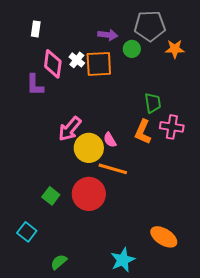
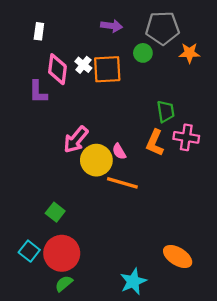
purple arrow: (108, 35) -> (112, 26), moved
red circle: (89, 194) -> (62, 253), moved

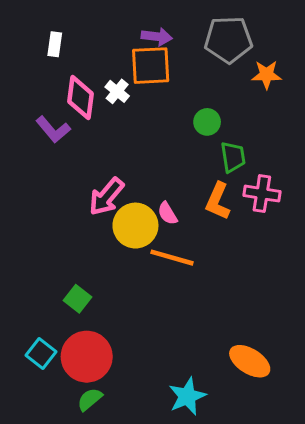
green circle: (143, 53) -> (207, 122), moved
orange square: (107, 69) -> (151, 66), moved
purple L-shape: (38, 92) -> (53, 130), turned -40

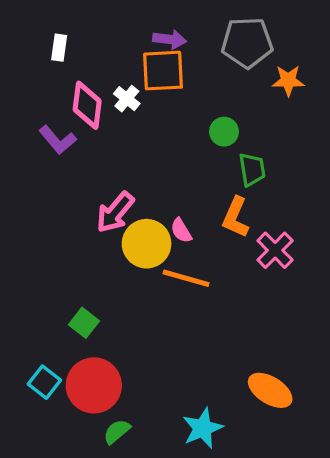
pink cross: (262, 194) -> (275, 250), moved, turned 36
green semicircle: (90, 399) -> (117, 432), moved

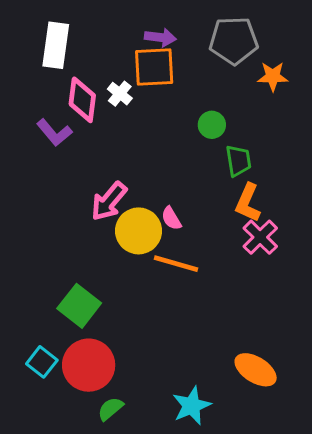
white rectangle: (59, 48) -> (56, 45), size x1.8
orange L-shape: (236, 217) -> (248, 203), moved
green square: (84, 323) -> (79, 306), size x1.5

